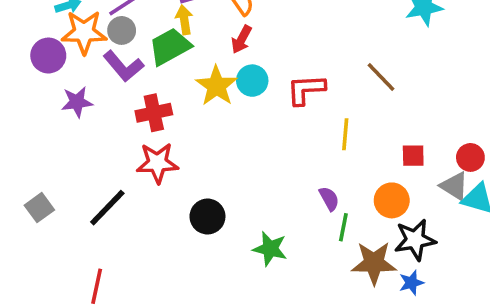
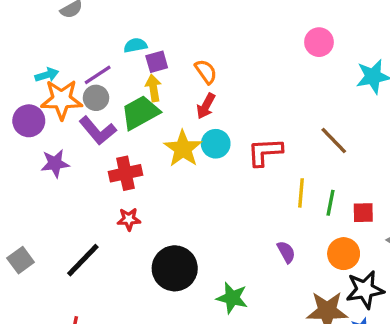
red star: (157, 163) -> (129, 219), size x0.6
black circle: (207, 216) -> (175, 268), size x1.4
green line: (343, 227) -> (330, 203), moved

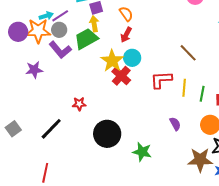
cyan arrow: (47, 75) -> (46, 16), moved
purple circle: (29, 121) -> (18, 32), moved
brown line: (334, 140) -> (188, 53), moved
red L-shape: (265, 152) -> (161, 80), moved
red cross: (126, 173) -> (121, 76), moved, turned -36

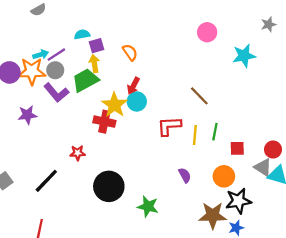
red arrow: (126, 35) -> (133, 86), moved
red cross: (121, 76) -> (104, 122), moved, turned -30
green line: (202, 94) -> (215, 132), moved

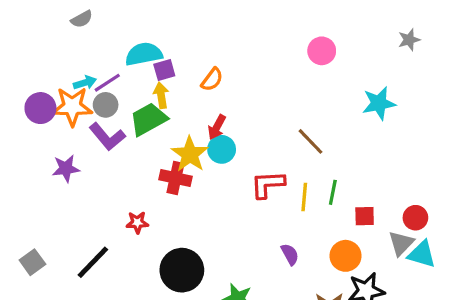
cyan semicircle: (82, 34) -> (144, 54), size x1.6
orange semicircle: (130, 52) -> (212, 79), turned 72
cyan star: (244, 56) -> (379, 103), moved
gray triangle: (263, 167) -> (401, 243), turned 42

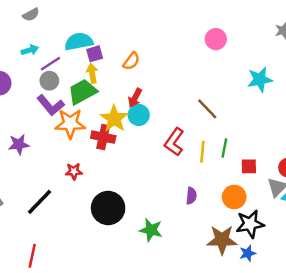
cyan arrow: (85, 83) -> (30, 50), moved
orange star: (72, 106) -> (70, 124), moved
purple star: (66, 168) -> (19, 144), moved
red L-shape: (268, 184) -> (174, 142), turned -52
purple semicircle: (290, 254) -> (191, 196), turned 35

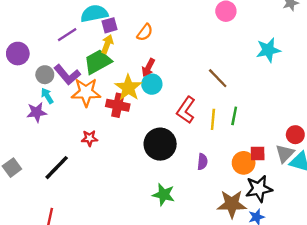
cyan arrow: (30, 50) -> (47, 96), moved, turned -105
yellow arrow: (92, 73) -> (107, 44), turned 30
gray circle: (49, 81) -> (45, 75), moved
red square: (249, 166) -> (258, 153), moved
black circle: (108, 208) -> (160, 144), moved

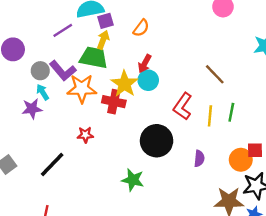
green trapezoid: (98, 62) -> (94, 58), turned 40
green star: (164, 195) -> (133, 180), moved

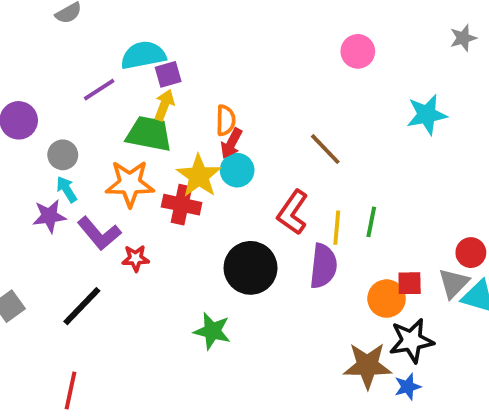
orange semicircle: (141, 28) -> (226, 120), moved, turned -36
purple L-shape: (63, 71) -> (99, 233), moved
brown line: (215, 74) -> (325, 149), moved
purple semicircle: (199, 159) -> (323, 266), moved, size x1.6

